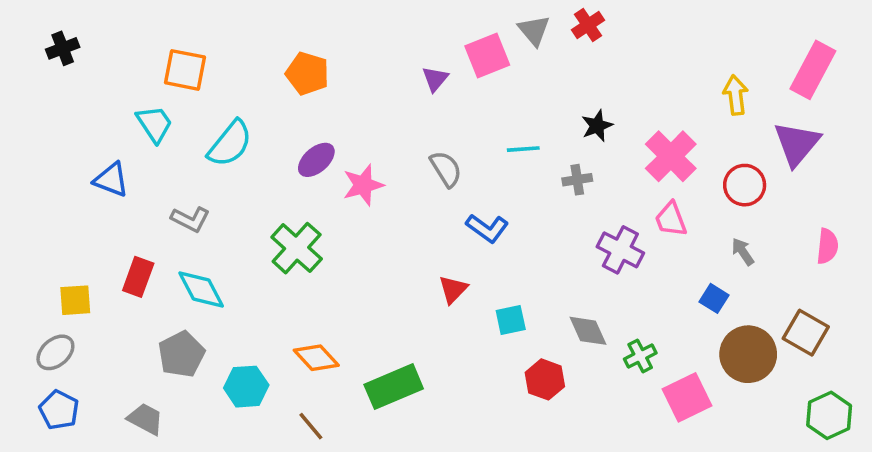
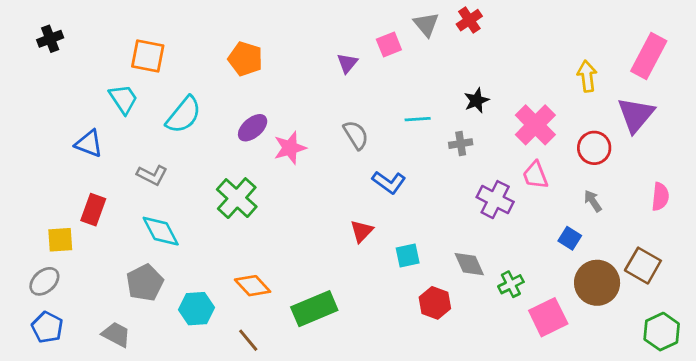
pink square: (487, 56) -> (389, 44), size x0.7
red rectangle: (138, 277) -> (93, 210), moved

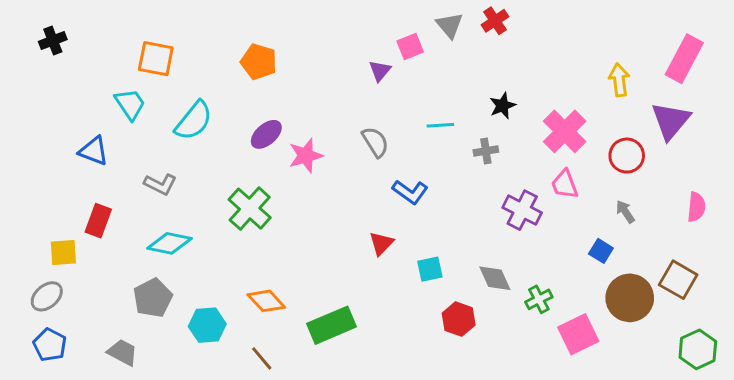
purple triangle: (347, 63) -> (380, 71), moved
cyan diamond: (161, 231) -> (169, 243), turned -51

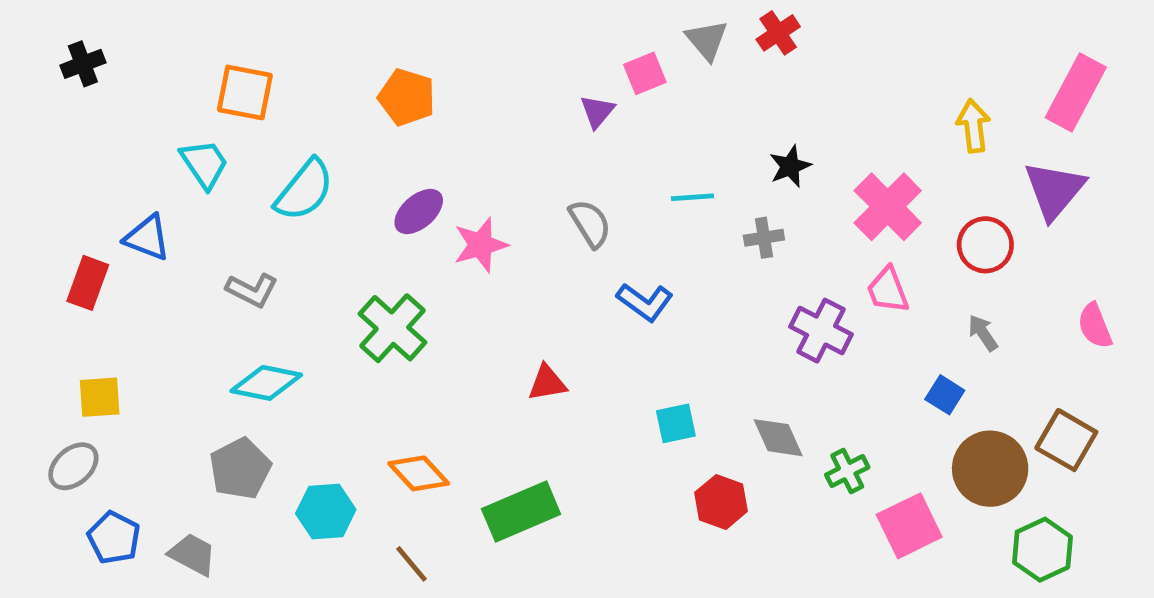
pink semicircle: (696, 207) -> (1095, 326), turned 152
red rectangle: (98, 221) -> (88, 283), moved
red triangle: (381, 243) -> (547, 383), moved, turned 36
blue pentagon: (50, 345) -> (114, 538), moved
green hexagon: (698, 349) -> (1042, 550), moved

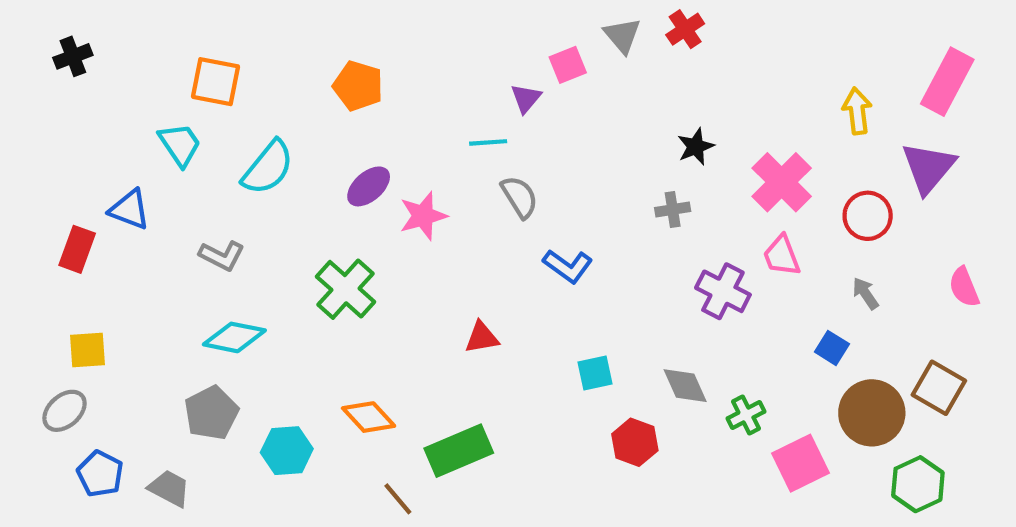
cyan line: (692, 197) -> (488, 142), moved
brown line: (412, 564) -> (398, 499), moved

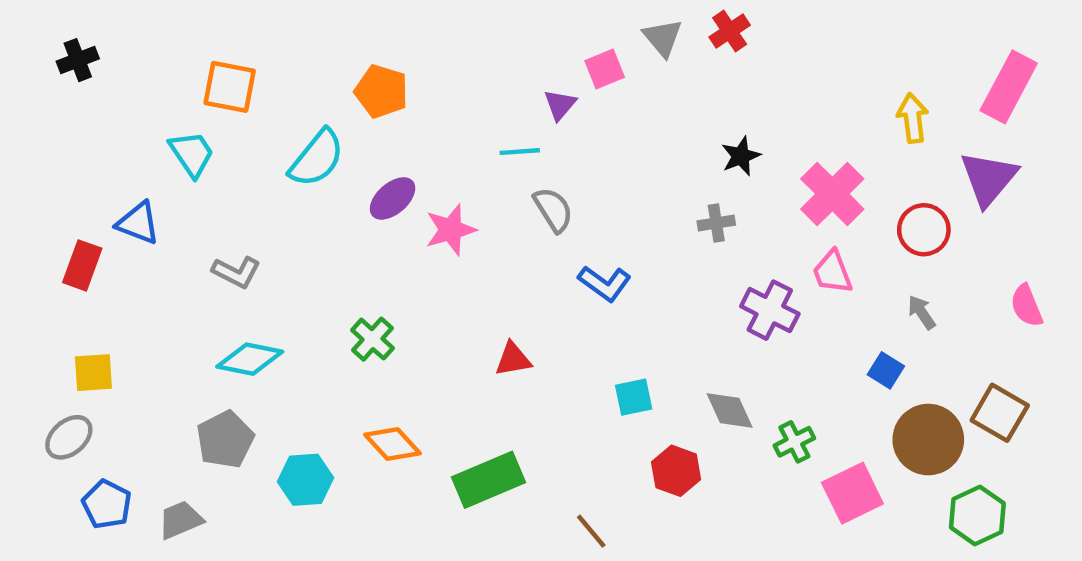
cyan semicircle: (268, 168) -> (317, 158), moved
green cross: (345, 289) -> (372, 339), moved, size x0.7
gray trapezoid: (169, 488) -> (180, 520), turned -51
brown line: (398, 499) -> (591, 531), moved

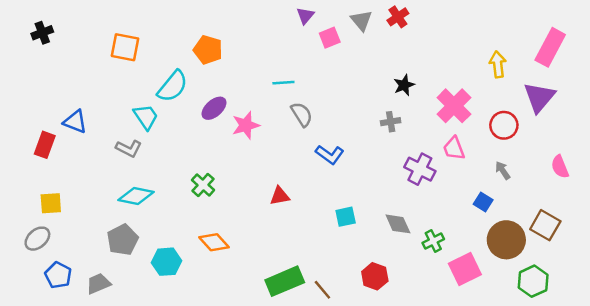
purple triangle: (560, 105) -> (305, 16), moved
cyan trapezoid: (192, 154) -> (146, 117), moved
red hexagon: (676, 471) -> (375, 276), moved
green rectangle: (489, 480) -> (285, 281), moved

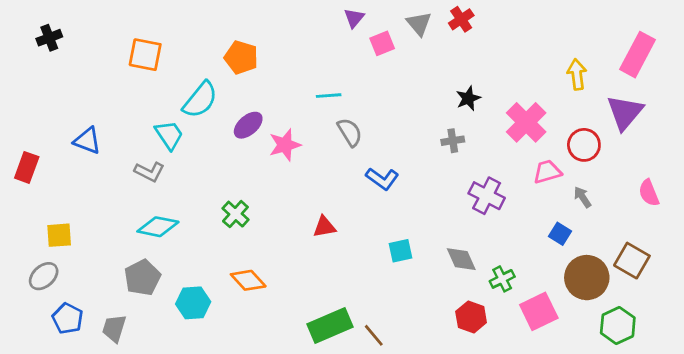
red rectangle: (45, 145) -> (27, 167), moved
pink trapezoid: (454, 148) -> (547, 172), moved, turned 95
red hexagon: (375, 276) -> (471, 317), moved
gray trapezoid: (98, 284) -> (114, 328), turned -50

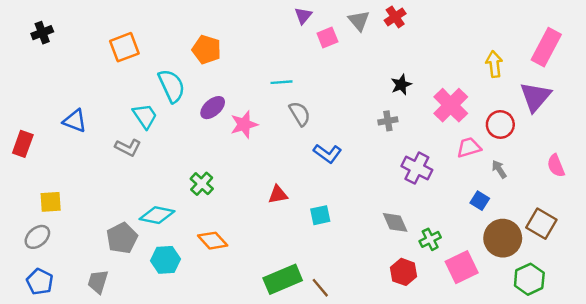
orange square: (145, 55) -> (124, 47), turned -32
cyan semicircle: (200, 100) -> (172, 86), turned -64
cyan diamond: (158, 227) -> (157, 215), moved
cyan square: (401, 251) -> (320, 215), moved
blue pentagon: (68, 318) -> (40, 282), moved

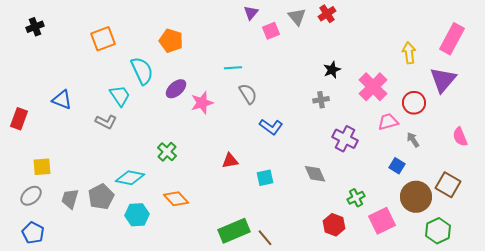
gray diamond: (395, 222) -> (315, 174), moved
gray trapezoid: (98, 282) -> (70, 199), moved

